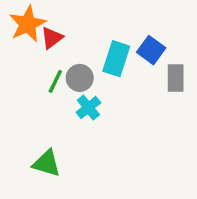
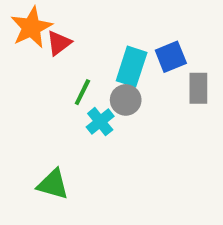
blue square: (151, 50) -> (171, 57), turned 32
gray circle: (80, 78) -> (126, 100), moved
green line: (55, 81) -> (82, 92), moved

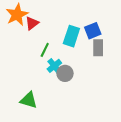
gray rectangle: (198, 88) -> (98, 48), moved
gray circle: (126, 100) -> (65, 73), moved

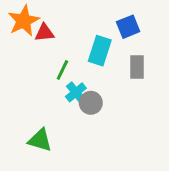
red triangle: (32, 23) -> (45, 33), turned 32
blue square: (93, 31) -> (128, 27), moved

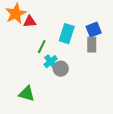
blue square: (128, 27) -> (94, 30), moved

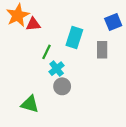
blue square: (94, 30) -> (113, 22), moved
gray circle: (61, 69) -> (62, 86), moved

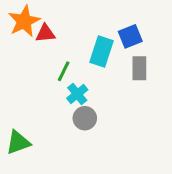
blue square: (113, 22) -> (130, 36), moved
green triangle: (30, 104) -> (18, 142), moved, turned -36

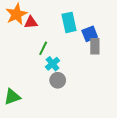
blue square: (130, 36) -> (90, 34), moved
cyan rectangle: (101, 52) -> (69, 22), moved, turned -30

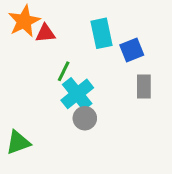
gray rectangle: (95, 46) -> (144, 86), moved
cyan cross: (53, 64) -> (77, 94), size x1.5

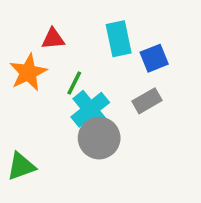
orange star: (24, 21) -> (28, 72), moved
gray rectangle: (144, 86) -> (147, 101), moved, turned 60
gray circle: (85, 118) -> (99, 138), size x1.5

